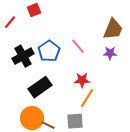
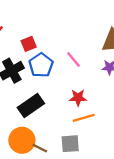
red square: (34, 10) -> (29, 44), moved
orange line: (87, 98) -> (84, 118), turned 42

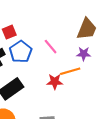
orange line: (84, 118) -> (70, 71), moved

